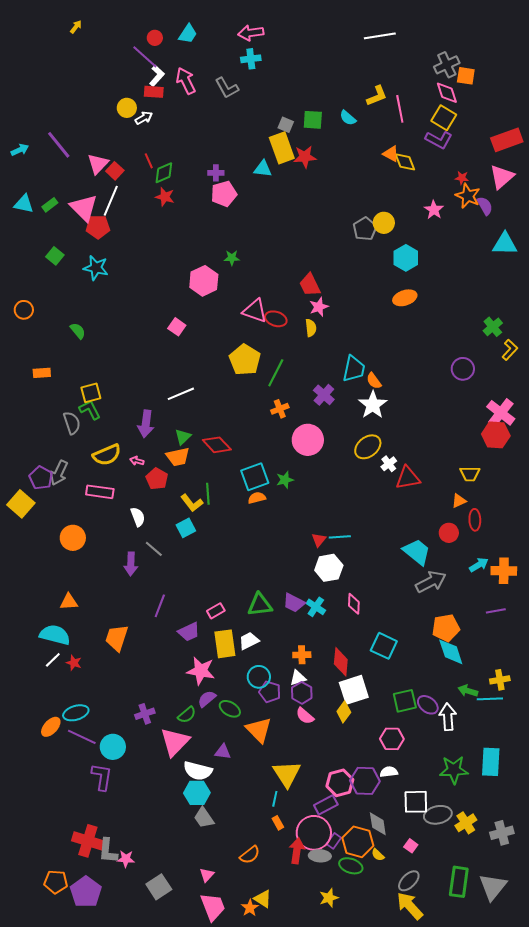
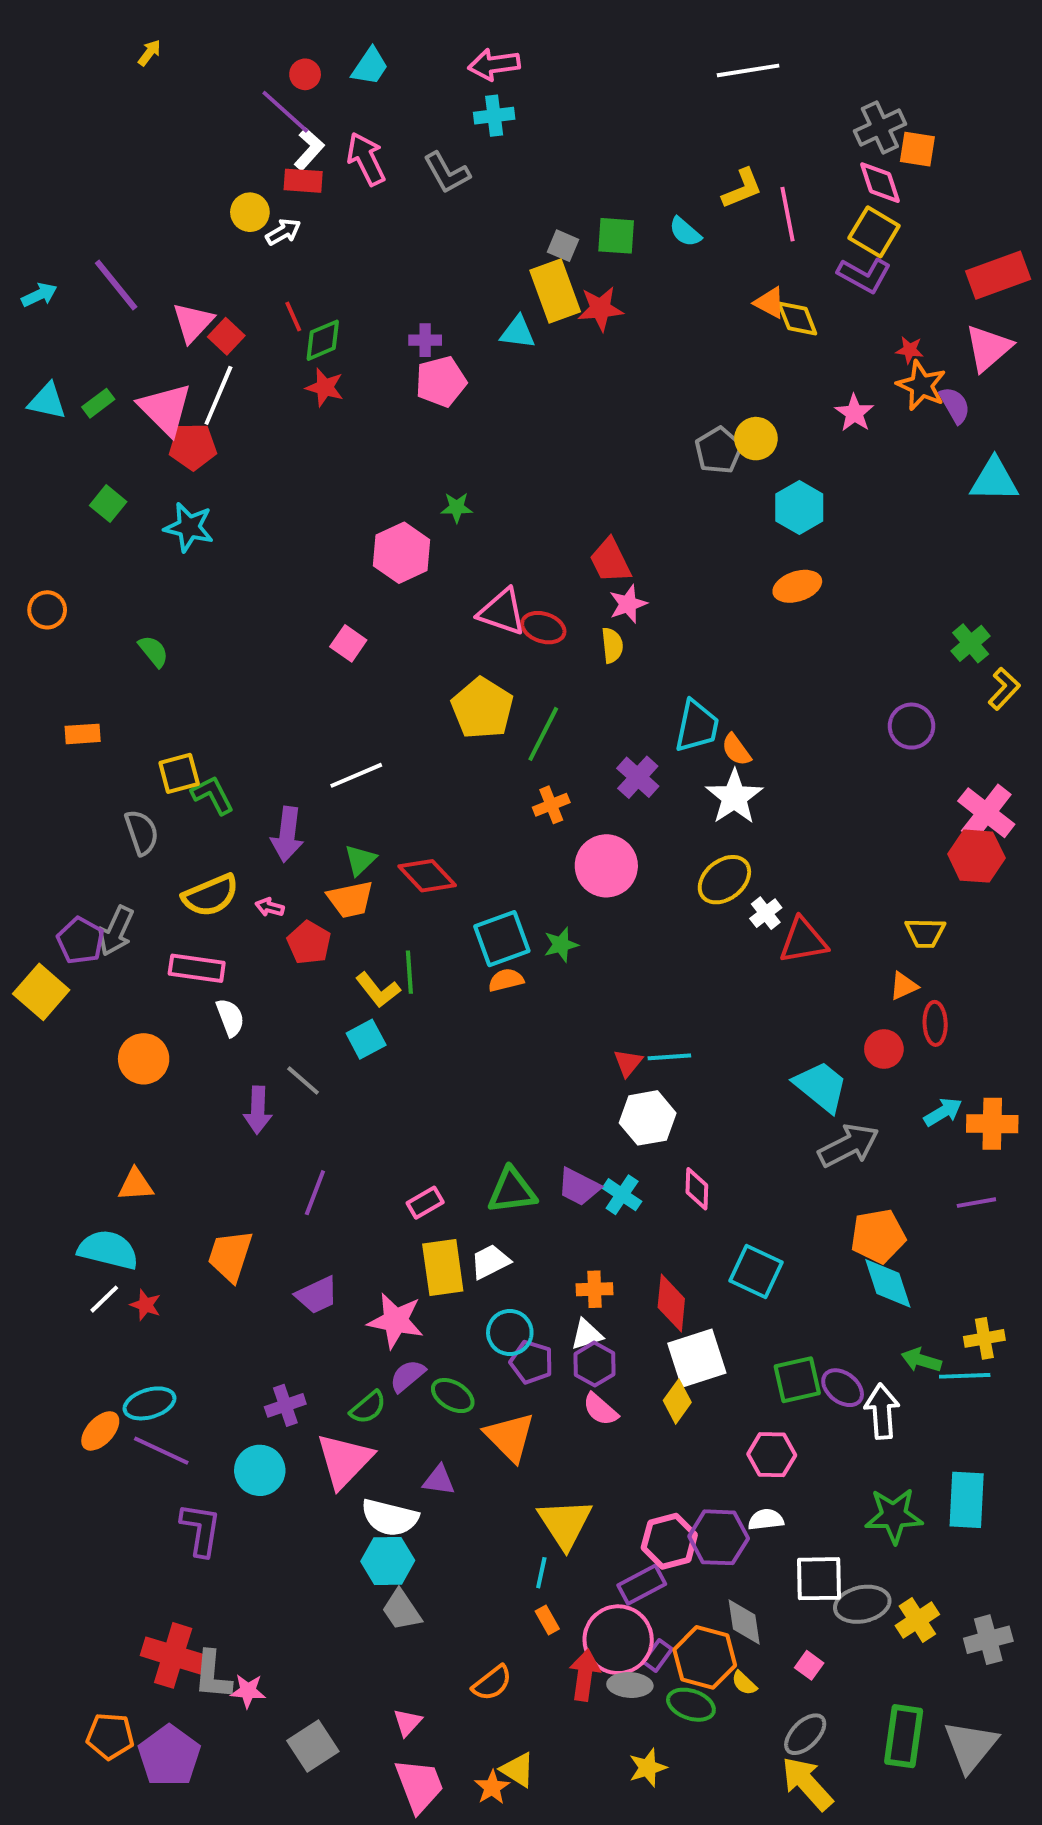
green L-shape: (90, 410) -> (212, 795), moved
white semicircle: (138, 517) -> (230, 1017), moved
purple trapezoid: (189, 632) -> (317, 1295), moved
cyan circle: (113, 747) -> (260, 1470), moved

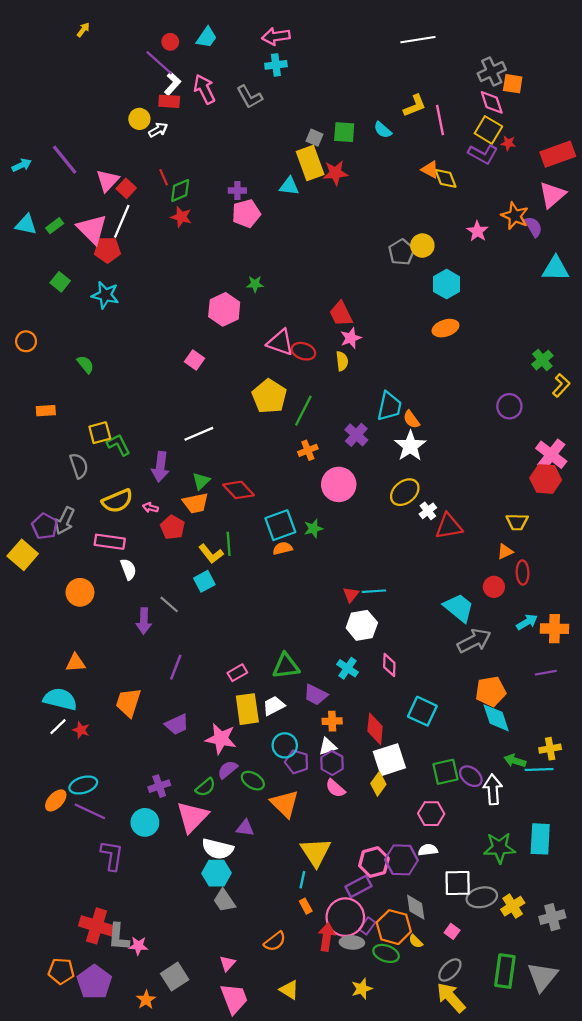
red star: (910, 350) -> (508, 143), moved
purple trapezoid: (579, 1187) -> (316, 695), moved
orange star: (492, 1787) -> (146, 1000), moved

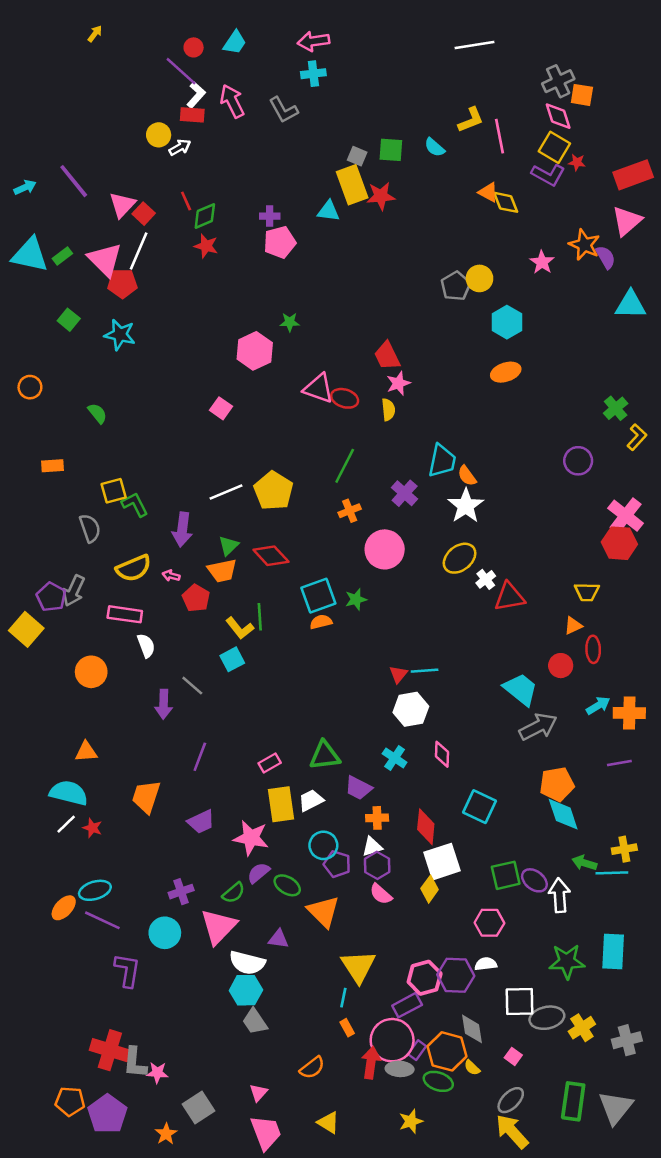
cyan triangle: (26, 225) -> (30, 255), size x1.5
yellow pentagon: (269, 396) -> (273, 491), moved

